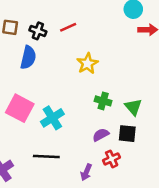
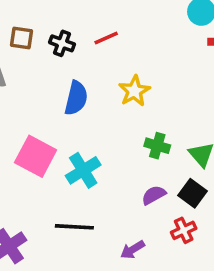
blue semicircle: (28, 57) -> (76, 98), moved
black square: (127, 134) -> (193, 193), turned 30
red cross: (112, 159) -> (184, 230), moved
purple arrow: (86, 172) -> (133, 250), turned 35

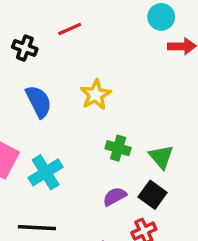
red line: (106, 38) -> (70, 29), moved
blue semicircle: (76, 98) -> (39, 102), turned -40

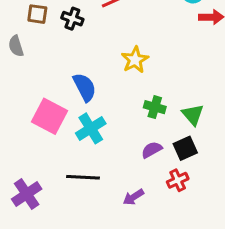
blue semicircle: (39, 102) -> (85, 87), moved
black square: (153, 195) -> (185, 148), turned 30

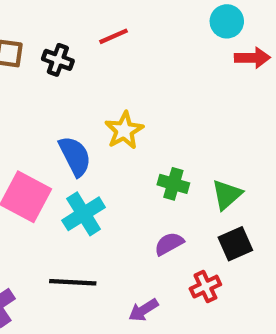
yellow star: (135, 60) -> (124, 130), moved
green triangle: (193, 115) -> (227, 195), turned 30
black square: (185, 148) -> (235, 244), moved

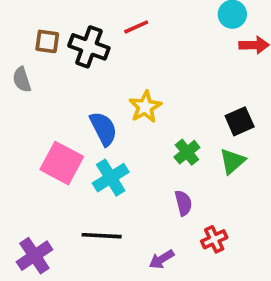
black cross: (58, 60) -> (89, 47), size x1.5
green cross: (173, 184) -> (187, 152), turned 35
purple semicircle: (169, 244) -> (183, 203), turned 105
black square: (235, 244) -> (240, 121), moved

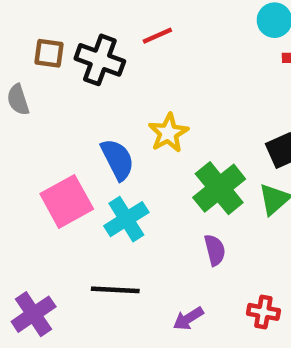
green cross: (187, 152) -> (219, 188), size x1.6
pink square: (62, 163) -> (67, 201), turned 33
red cross: (214, 239) -> (263, 312), moved, turned 35

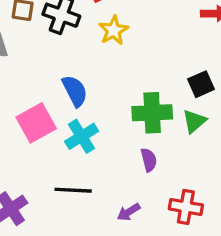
yellow star: (168, 133) -> (113, 30), moved
green cross: (219, 188) -> (152, 113), turned 36
red cross: (263, 312) -> (186, 207), size x1.4

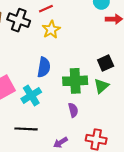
blue semicircle: (75, 91) -> (44, 67), moved, turned 36

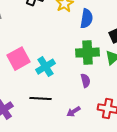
blue semicircle: (44, 67) -> (86, 19), moved

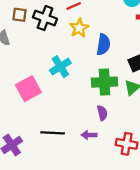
cyan cross: (46, 67) -> (60, 67), moved
purple arrow: (74, 112) -> (89, 135), moved, turned 32

